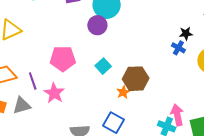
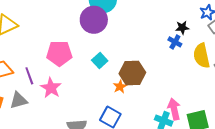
purple circle: (97, 25) -> (94, 20), size x1.4

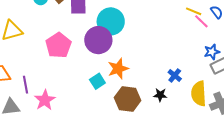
black star: (182, 28) -> (160, 95), moved
pink pentagon: (59, 53) -> (58, 45), moved, turned 30
orange star: (120, 87) -> (118, 69), moved, size x1.5

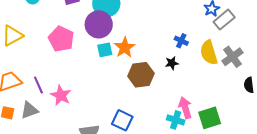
cyan square: (97, 81) -> (105, 50), moved, turned 35

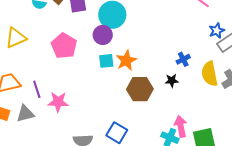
purple circle: (99, 24) -> (103, 35), size x0.7
blue cross: (181, 41) -> (183, 59), turned 32
pink star: (61, 95) -> (58, 102), turned -30

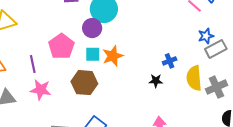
pink pentagon: (64, 46) -> (61, 46), moved
purple line: (37, 89) -> (33, 64), moved
brown hexagon: (140, 89) -> (84, 83), moved

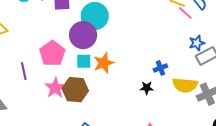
purple circle: (92, 28) -> (83, 35), size x1.4
yellow semicircle: (194, 78) -> (185, 85), turned -80
pink star: (41, 90) -> (55, 88), moved, turned 30

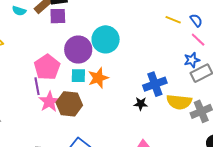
pink line: (185, 13) -> (198, 40), moved
cyan circle: (95, 16) -> (106, 39), moved
blue cross: (160, 68) -> (155, 84), size x1.6
purple line: (24, 71) -> (37, 86), moved

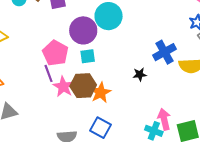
orange star: (98, 78) -> (101, 93), moved
black star: (141, 104) -> (140, 74), moved

